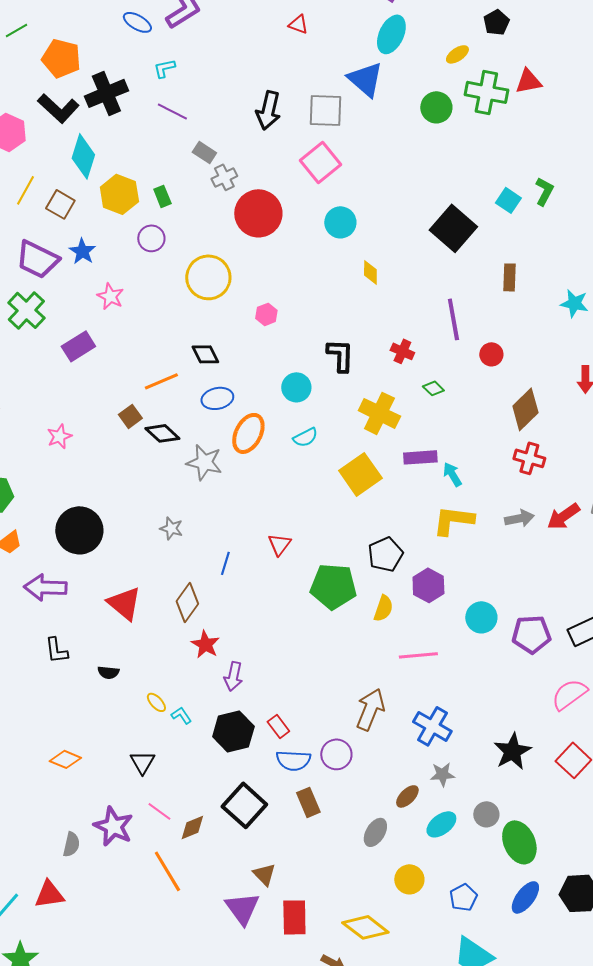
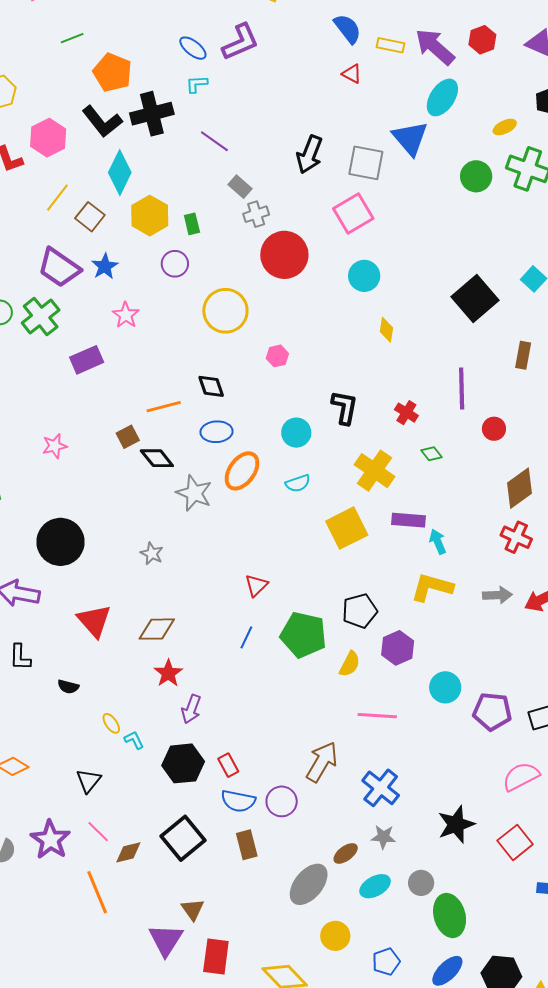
cyan L-shape: (164, 68) -> (197, 84), moved
blue line: (225, 563) -> (246, 637), moved
brown diamond: (187, 602) -> (157, 629), turned 45
gray ellipse: (375, 832) -> (309, 884), size x1.5

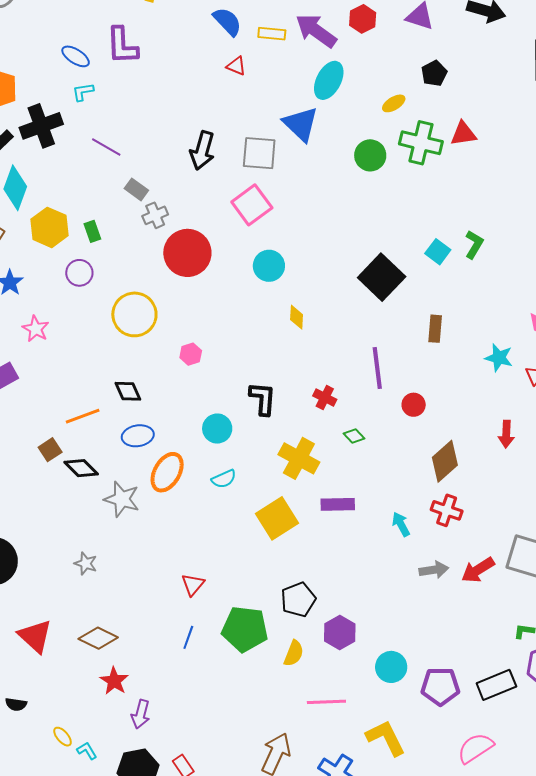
purple L-shape: (240, 42) -> (122, 46), turned 117
cyan arrow: (438, 542) -> (401, 524), moved
yellow L-shape: (432, 587) -> (386, 738), moved, turned 54
brown diamond: (157, 629) -> (98, 638), turned 33

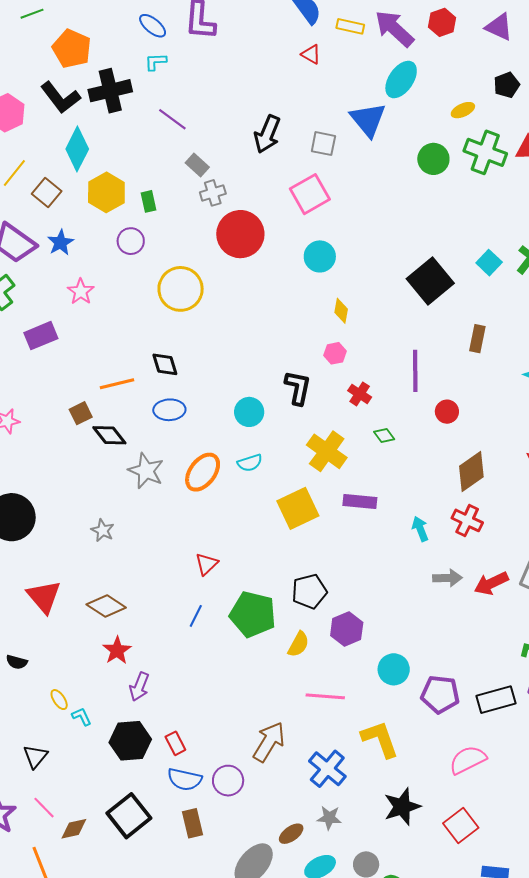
gray square: (259, 153) -> (323, 144), size x0.7
pink hexagon: (191, 354) -> (335, 353), moved
orange ellipse: (167, 472) -> (203, 472), moved

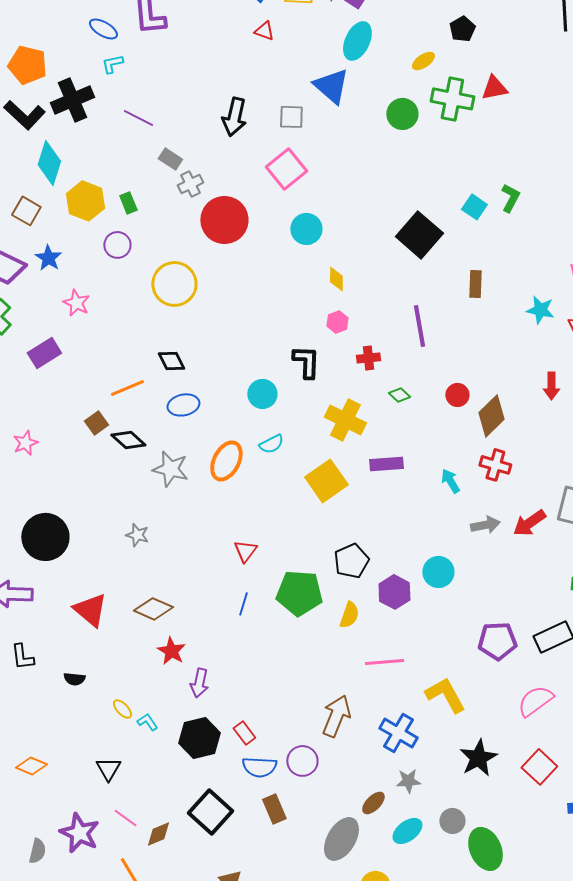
red cross: (360, 394) -> (368, 358), turned -30
red circle: (447, 412) -> (457, 395), moved
cyan circle: (394, 669) -> (438, 572), moved

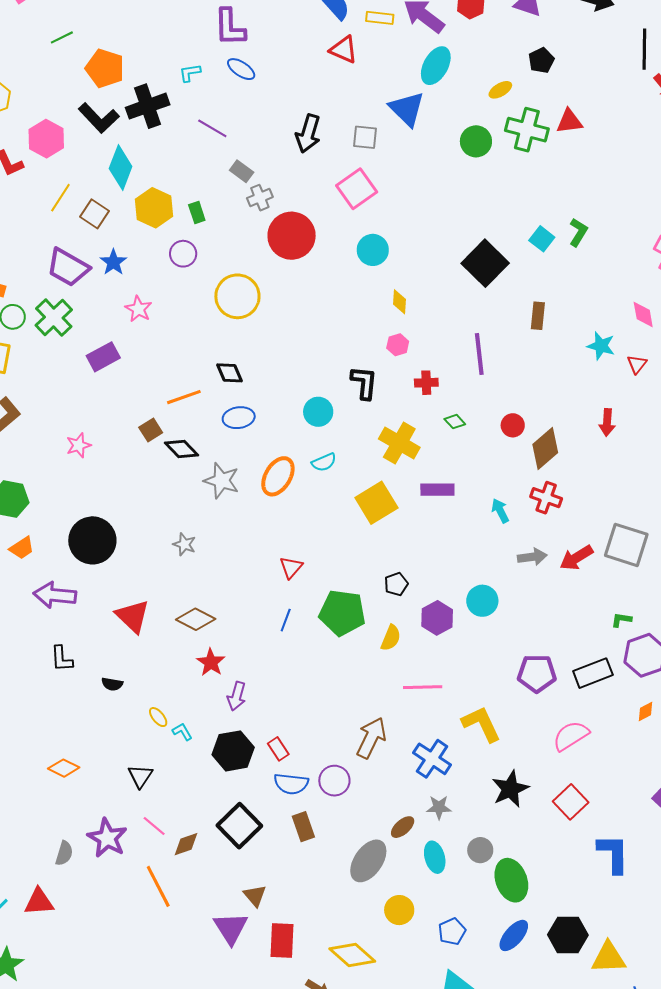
blue ellipse: (103, 29) -> (241, 69), moved
red triangle: (264, 31) -> (344, 50), size x1.4
black pentagon: (351, 561) -> (396, 584), size x0.7
cyan ellipse: (407, 831) -> (435, 857), turned -72

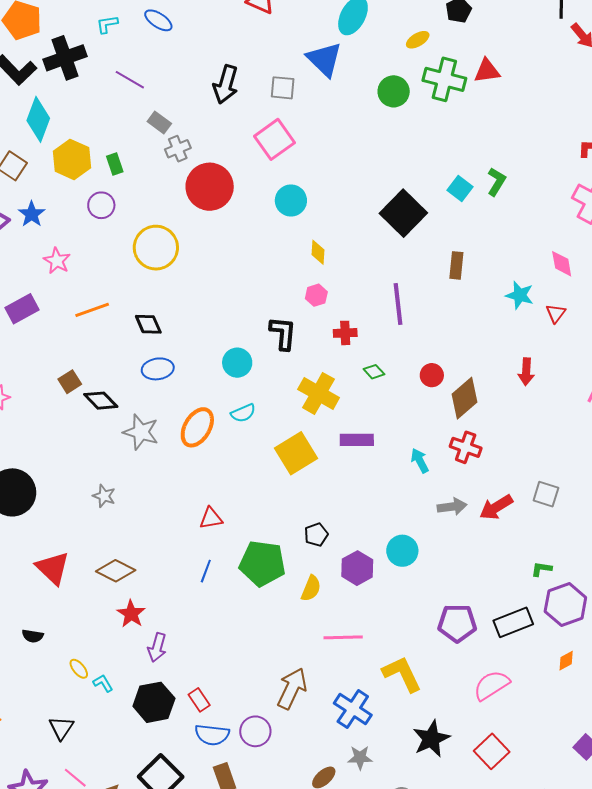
orange line: (184, 397) -> (92, 310), moved
gray square: (626, 545) -> (546, 494), size x0.6
red triangle: (291, 567) -> (211, 518), turned 40

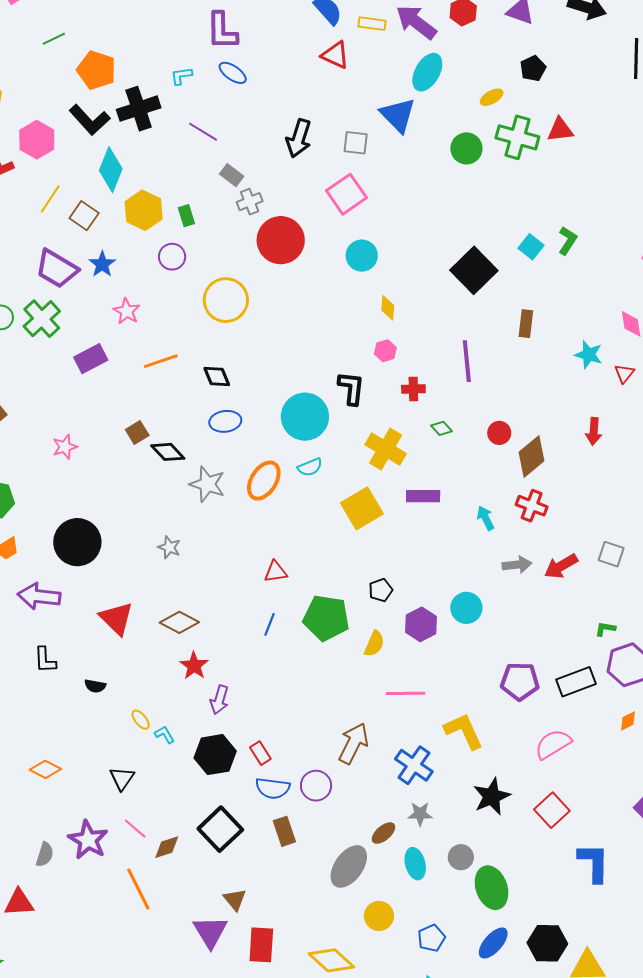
cyan circle: (237, 363) -> (305, 417), size x1.6

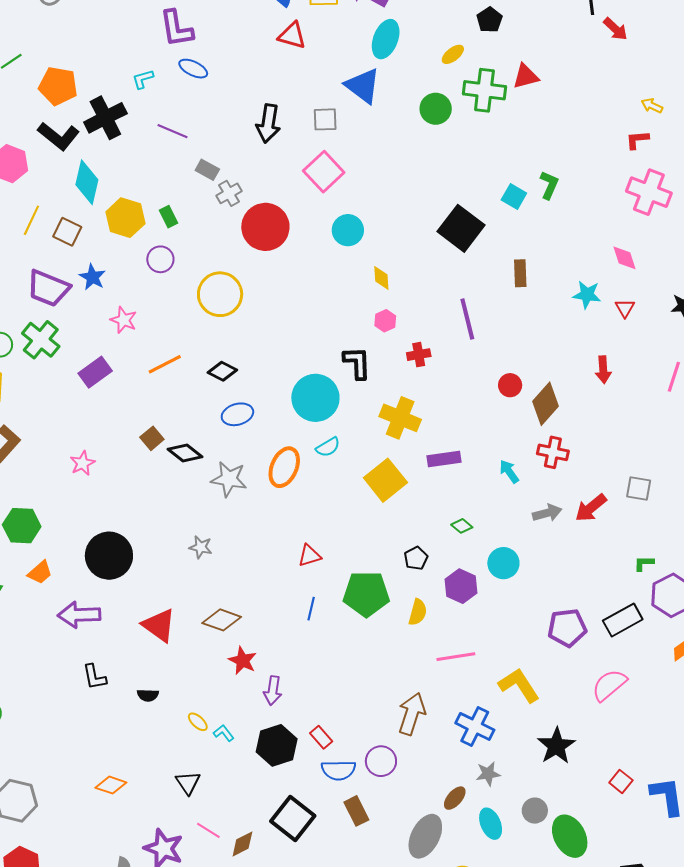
black diamond: (217, 377) -> (222, 371), turned -32
green diamond: (441, 428) -> (462, 526), moved
red square: (552, 810) -> (621, 781), moved, size x0.7

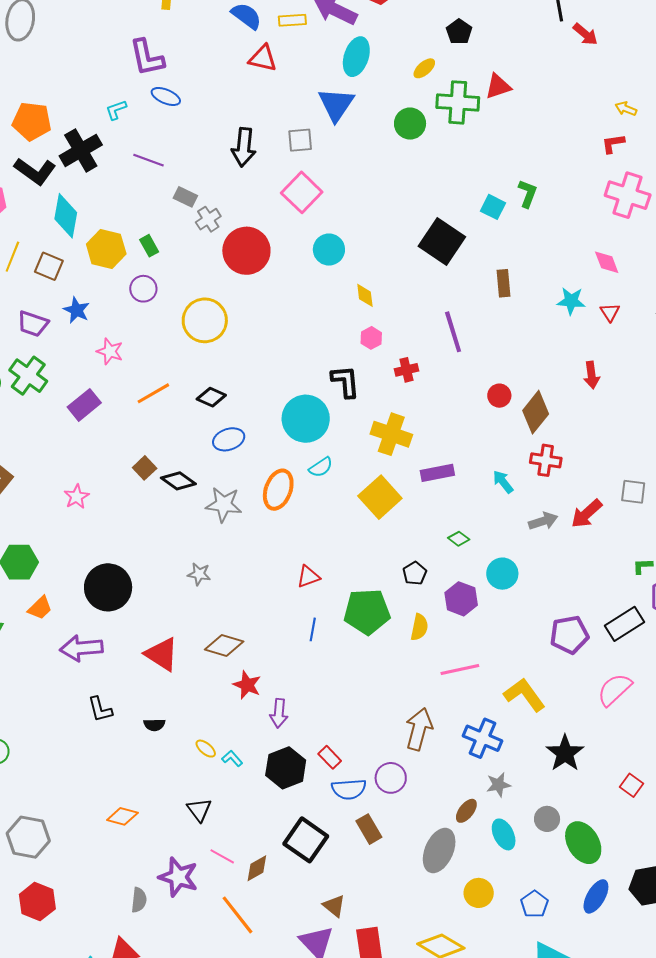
blue triangle: (363, 86) -> (336, 105), turned 30
purple trapezoid: (48, 288) -> (33, 324), size x0.7

